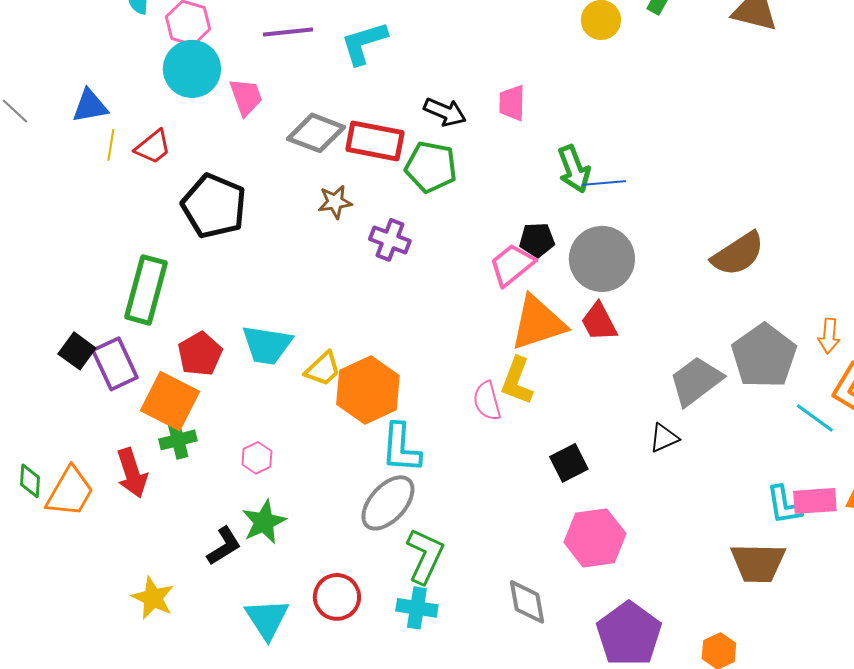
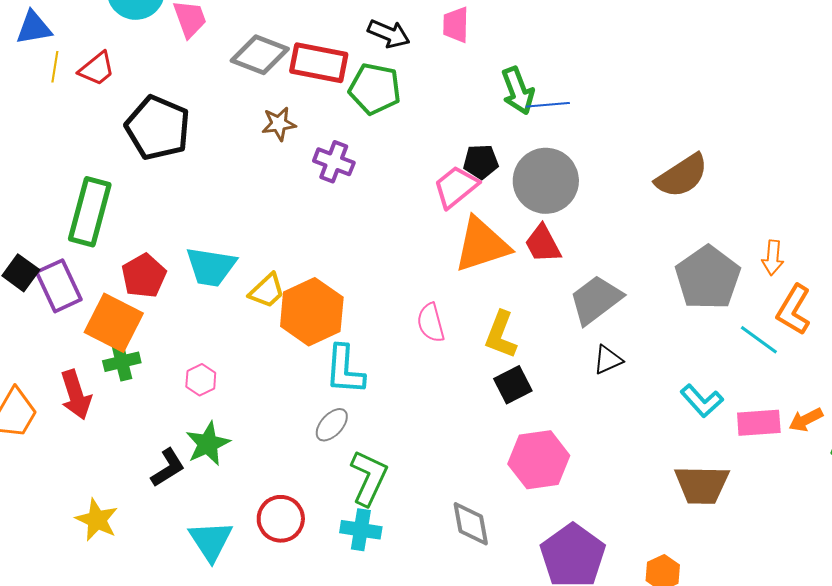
yellow L-shape: (517, 381) -> (501, 335), moved
gray trapezoid: (696, 381) -> (596, 300), moved
gray ellipse: (388, 503) -> (332, 425), size x0.6
cyan L-shape: (784, 505) -> (702, 401), moved, turned -33

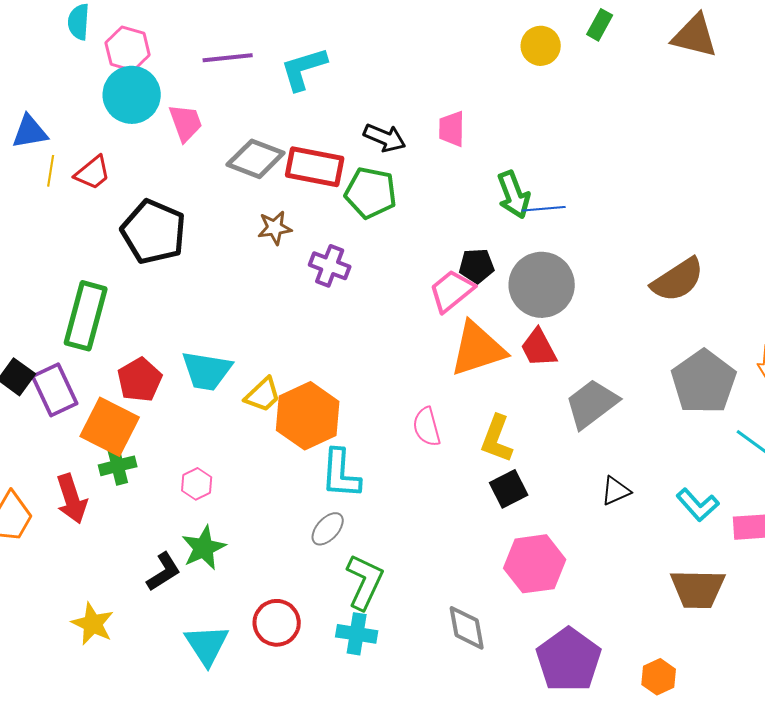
black triangle: (608, 360) -> (616, 491), moved

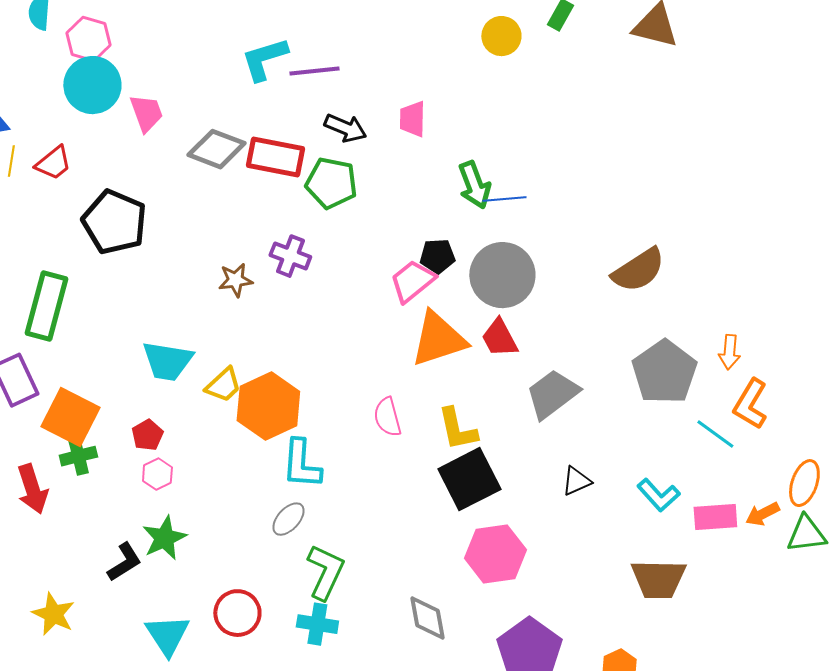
purple line: (228, 58) -> (314, 71), moved
brown star: (275, 228) -> (235, 280), moved
red pentagon: (140, 380) -> (147, 435), moved, size x0.7
yellow L-shape: (497, 439) -> (457, 429), turned -33
black square: (509, 489) -> (469, 479), size x1.6

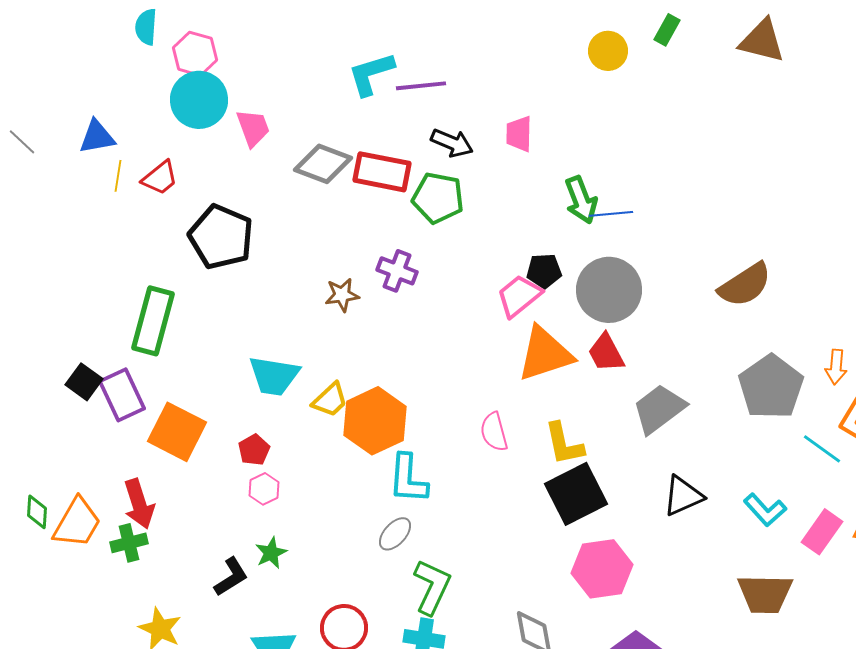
green cross: (78, 456) -> (129, 543), moved
black triangle: (576, 481) -> (683, 496), size x1.4
pink rectangle: (715, 517) -> (822, 532), turned -51
green star: (164, 538) -> (271, 553), size x0.7

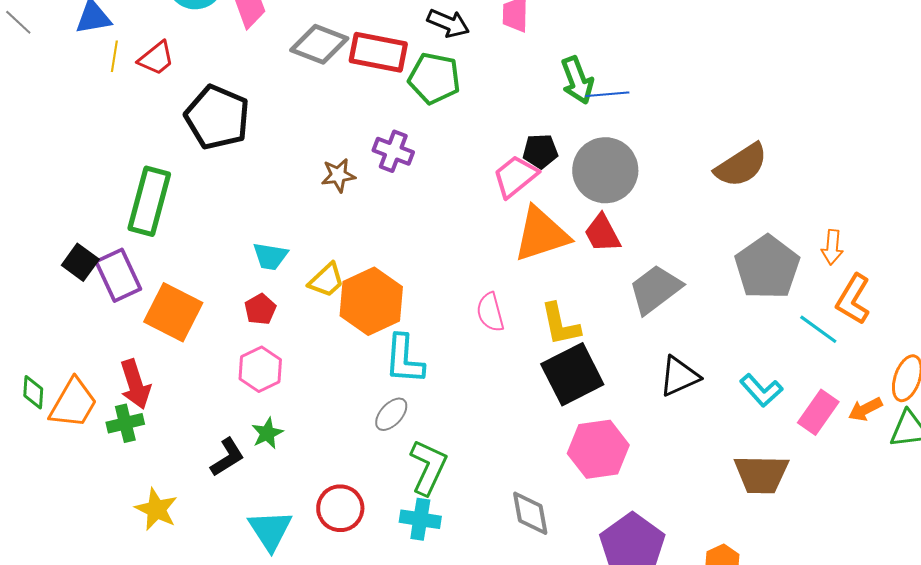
cyan trapezoid: (274, 376) -> (270, 256), size x0.7
red pentagon: (254, 450) -> (260, 309), moved
pink hexagon: (264, 489) -> (260, 369), size x1.4

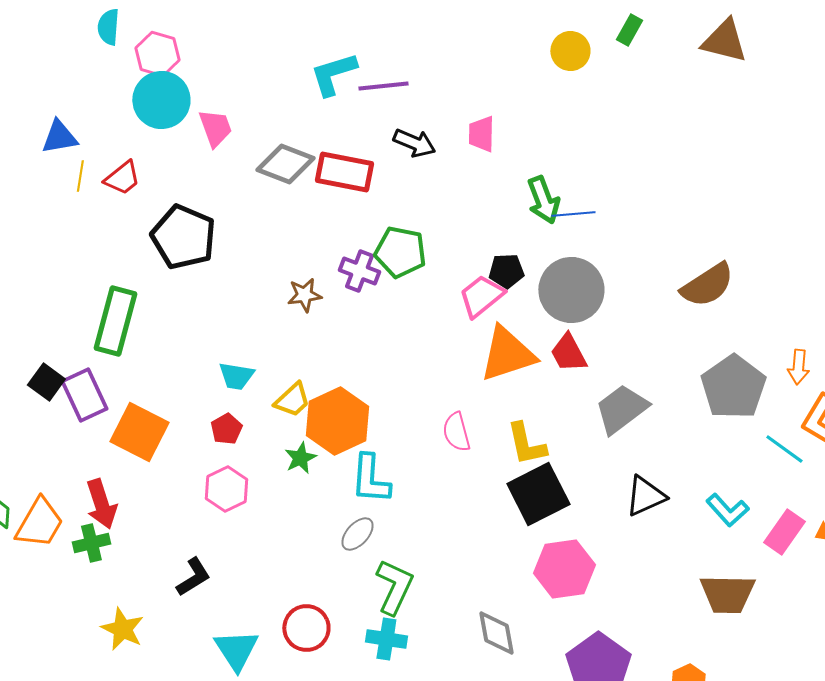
green pentagon: (434, 78) -> (400, 252), moved
green star: (267, 433) -> (300, 458), moved

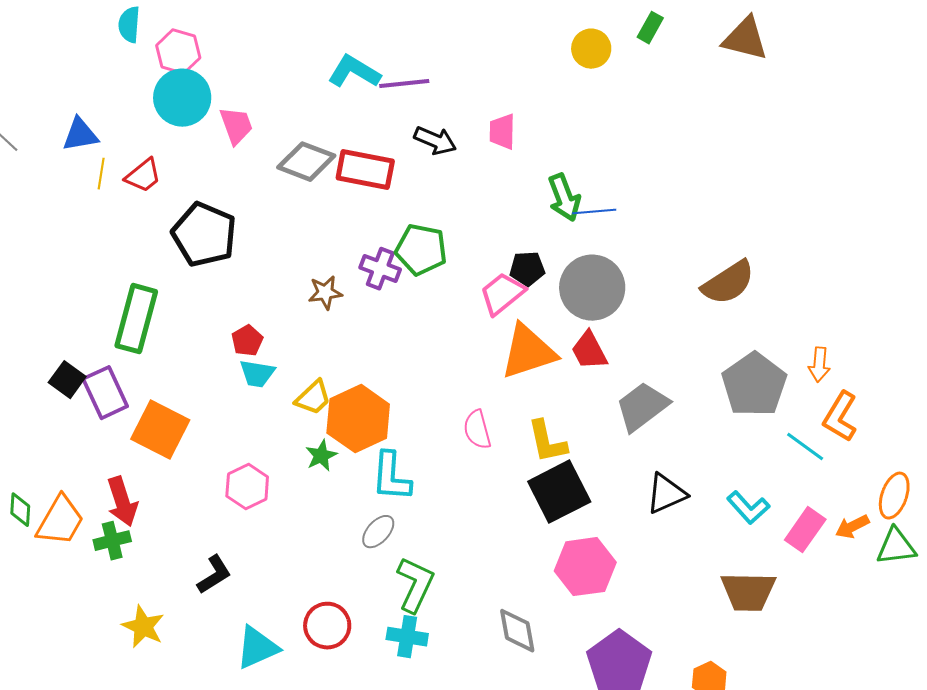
cyan L-shape: (333, 74) -> (354, 72), turned 48
red pentagon: (226, 429) -> (247, 341), moved
cyan triangle: (236, 650) -> (257, 648), turned 39

